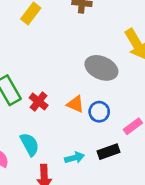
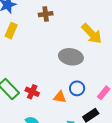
orange triangle: (75, 104) -> (60, 97), moved

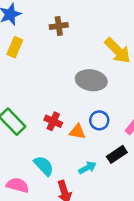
red cross: (32, 92) -> (53, 121), moved

